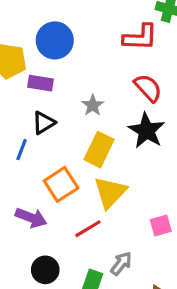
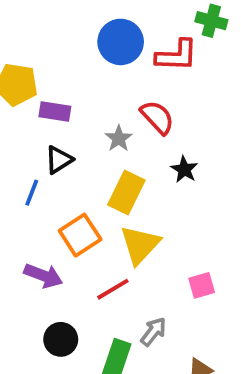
blue circle: (55, 40) -> (121, 42), moved
red semicircle: (148, 88) -> (157, 117), moved
black star: (146, 131) -> (184, 169), size x0.6

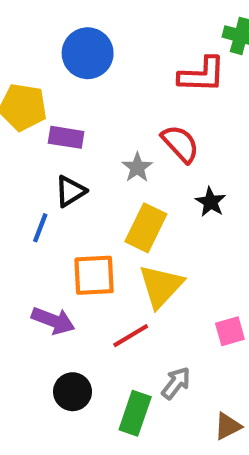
blue circle: (121, 42) -> (88, 53), moved
orange square: (80, 235) -> (94, 275), turned 30

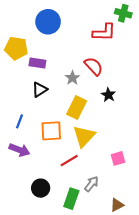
blue line: (40, 228) -> (19, 121), moved
purple arrow: (53, 321) -> (19, 150), moved

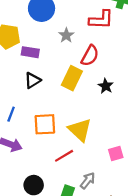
red semicircle: (94, 66) -> (90, 56), turned 72
gray star: (72, 78) -> (66, 35), moved
yellow rectangle: (77, 108) -> (72, 78), moved
yellow triangle: (84, 136) -> (80, 130), turned -30

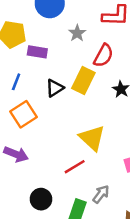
black triangle: (33, 80) -> (55, 88), moved
blue line: (11, 114) -> (16, 82), moved
orange square: (45, 124) -> (24, 114), moved, turned -30

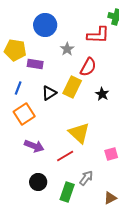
purple arrow: (16, 154) -> (34, 146), moved

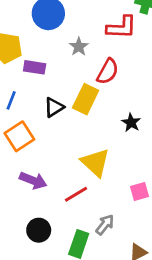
black star: (102, 94) -> (131, 123), moved

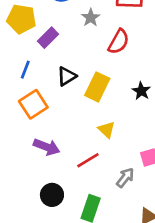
purple rectangle: (35, 67) -> (48, 38), turned -54
yellow rectangle: (86, 99) -> (97, 87), moved
yellow triangle: (95, 163) -> (107, 130), size x0.6
gray arrow: (105, 225) -> (125, 178), moved

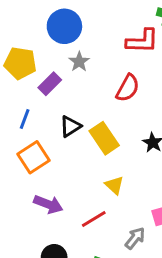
gray star: (91, 18) -> (79, 62), moved
yellow rectangle: (97, 87) -> (104, 138), turned -60

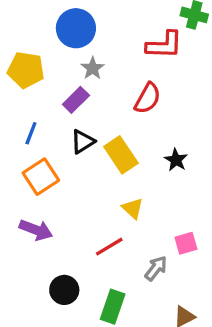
purple rectangle: (50, 84) -> (76, 100), moved
purple arrow: (48, 204) -> (36, 230), moved

